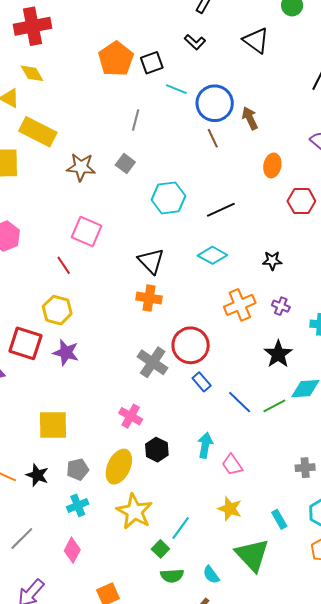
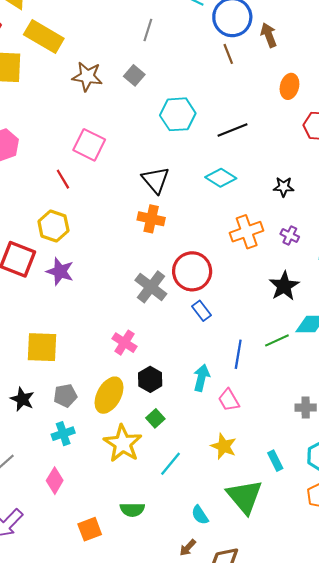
blue line: (240, 402) -> (238, 354), moved, turned 52
green square: (160, 549) -> (155, 418), moved
green semicircle: (172, 576) -> (132, 510), moved

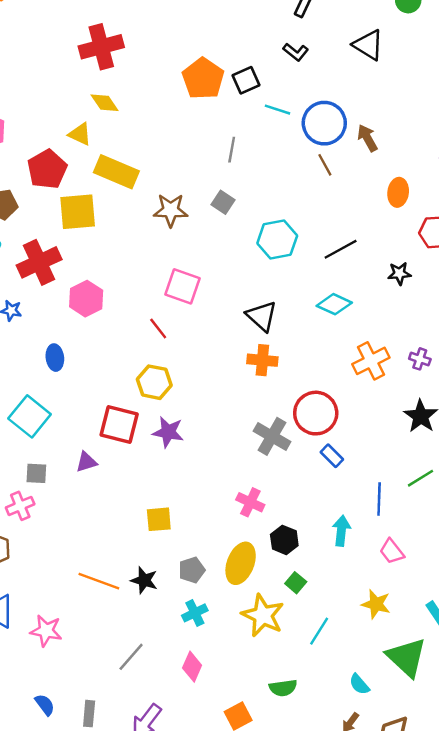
black star: (284, 187) -> (399, 273), moved
yellow square: (42, 347) -> (159, 519), size x0.7
pink trapezoid: (229, 400) -> (392, 551), moved

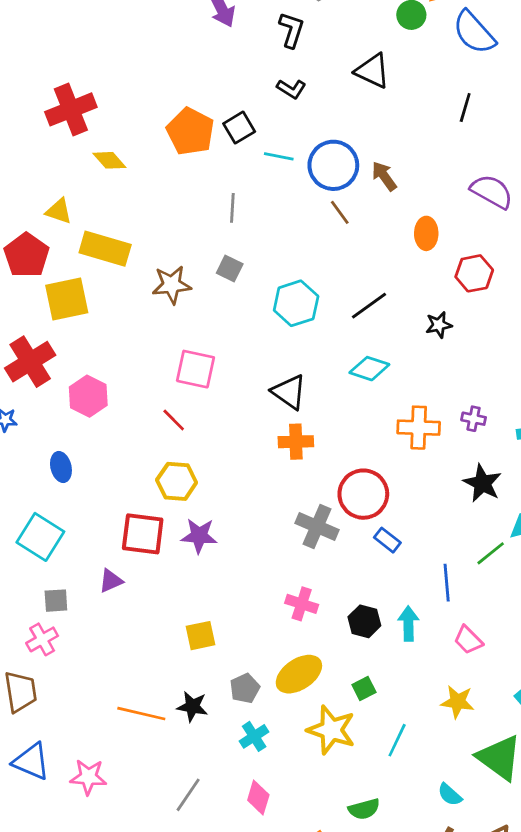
yellow diamond: (105, 103) -> (109, 160), moved
orange cross: (371, 361) -> (419, 428), turned 36
black hexagon: (284, 540) -> (364, 621), moved
yellow ellipse: (241, 563) -> (299, 674), turned 42
green square: (296, 583) -> (364, 689), turned 30

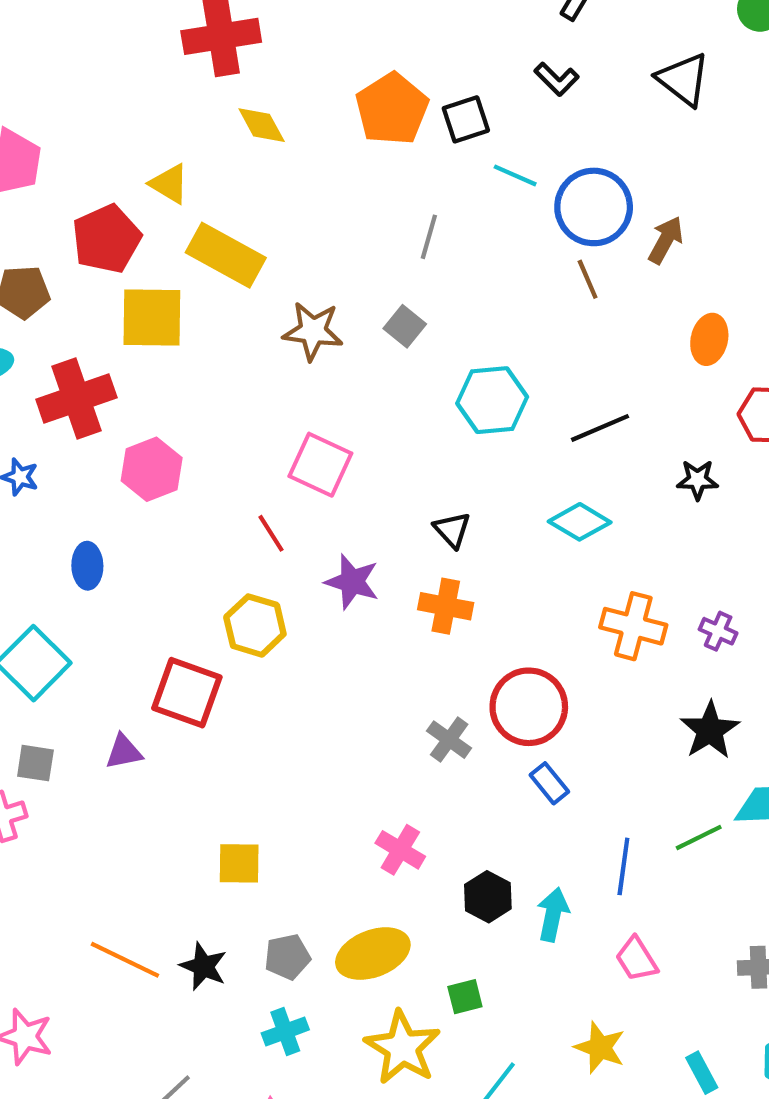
brown arrow: (384, 176) -> (666, 240), turned 52
black triangle: (289, 392) -> (452, 530), size x0.7
gray cross: (317, 526) -> (449, 740), size x0.7
purple star: (199, 536) -> (352, 582), moved

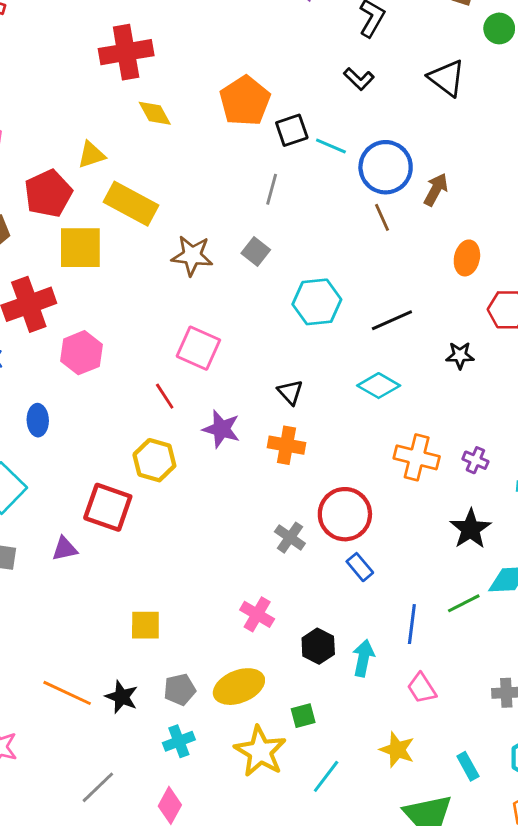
black square: (466, 119) -> (292, 130), moved
yellow triangle: (169, 184) -> (91, 155), turned -48

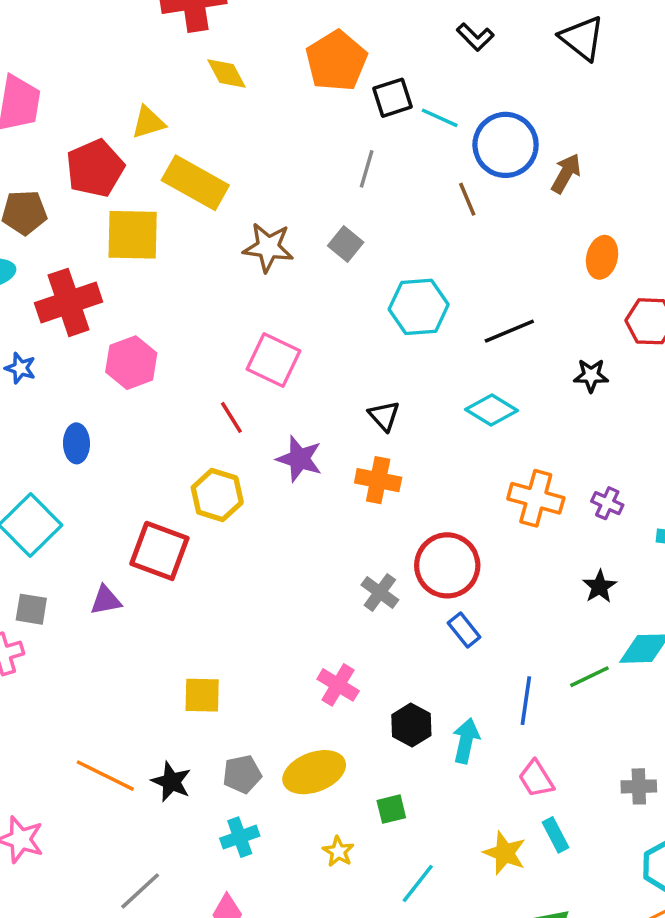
brown line: (382, 217) -> (467, 199), moved
black star: (471, 529) -> (600, 587), size x0.7
yellow star: (260, 751) -> (338, 851), size x0.5
cyan rectangle: (468, 766) -> (555, 835), moved

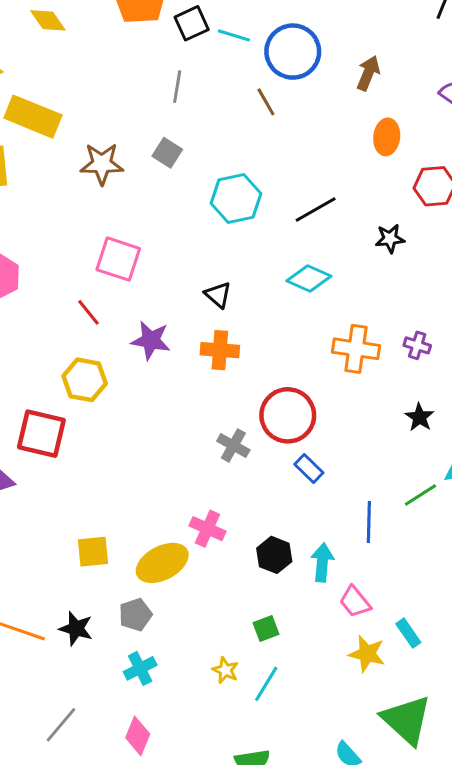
brown arrow: (566, 173) -> (368, 73), moved
yellow ellipse: (314, 772) -> (162, 563), moved
pink trapezoid: (536, 779) -> (355, 602), moved
cyan line: (418, 883) -> (266, 684), moved

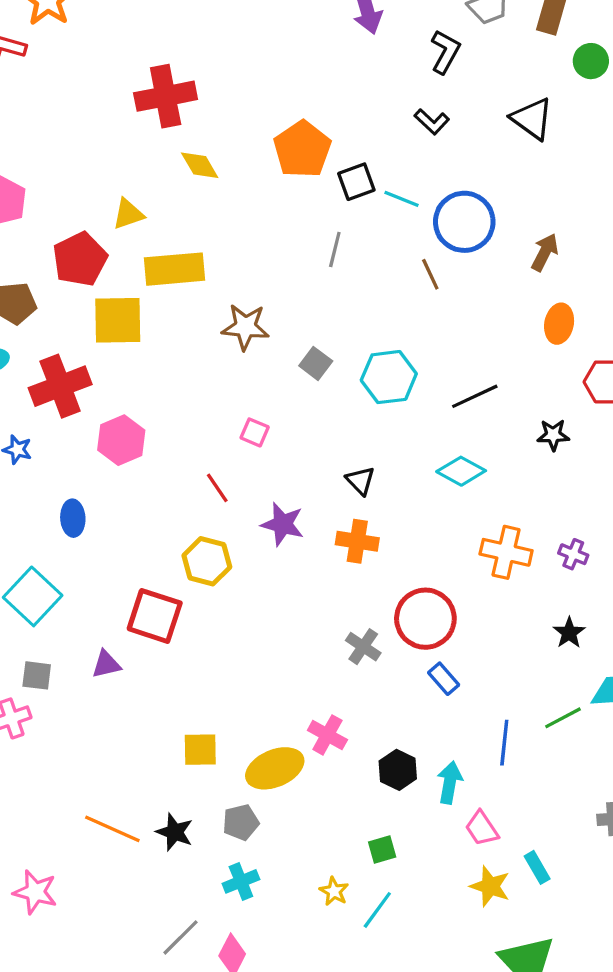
yellow rectangle: (33, 117) -> (175, 269), turned -32
gray square: (167, 153) -> (316, 363), moved
pink square: (118, 259) -> (255, 432), size x0.6
gray line: (61, 725) -> (181, 937), moved

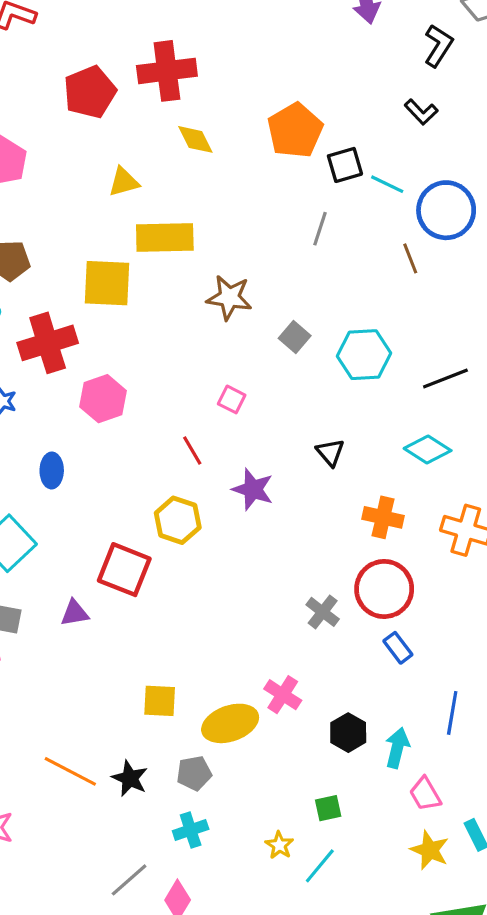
red pentagon: (80, 259) -> (90, 92), moved
orange cross: (357, 541) -> (383, 517), moved

